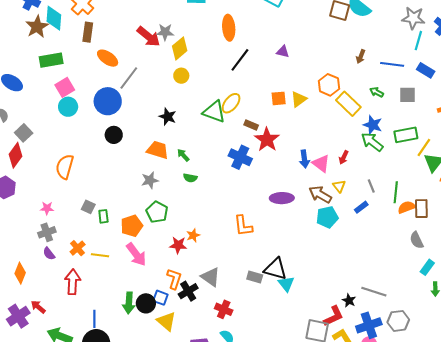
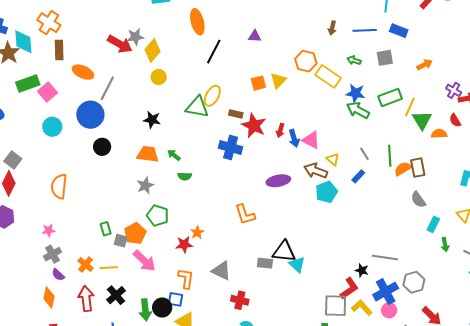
pink square: (65, 87) -> (47, 92), moved
red arrow: (344, 157) -> (280, 130), moved
gray square: (88, 207) -> (121, 241), moved
orange diamond: (20, 273) -> (49, 298), moved
black cross: (188, 291) -> (116, 295), moved

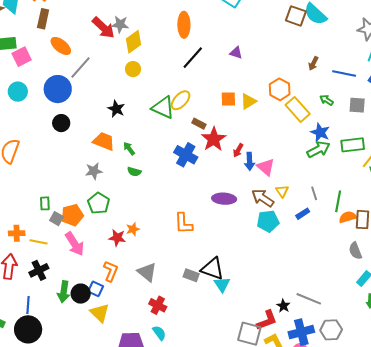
green arrow: (358, 110) -> (318, 149), turned 110
orange cross: (85, 265) -> (17, 233), turned 35

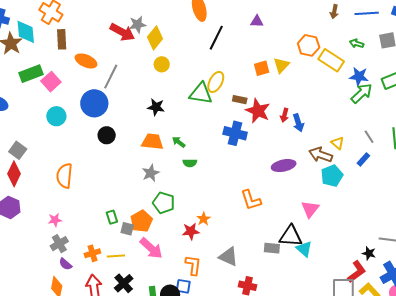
pink triangle: (266, 167) -> (310, 209), moved, turned 42

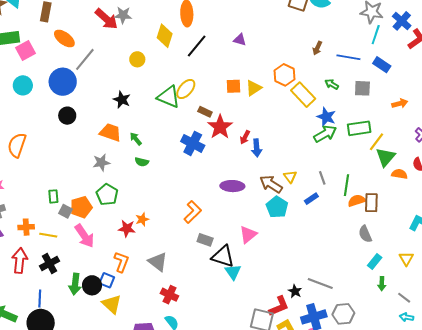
yellow diamond: (155, 38) -> (165, 36), moved, turned -35
cyan pentagon: (332, 176) -> (277, 207), turned -30
orange L-shape: (251, 200) -> (193, 212), turned -130
gray rectangle: (272, 248) -> (205, 240), moved

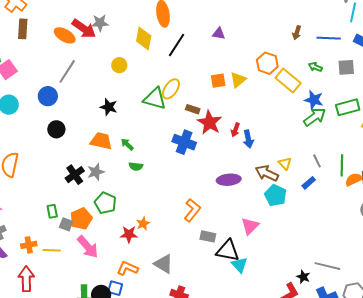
orange ellipse: (64, 39) -> (65, 35), moved
blue circle: (63, 82) -> (48, 96), size x0.7
orange L-shape: (121, 262) -> (127, 268), turned -80
black cross: (50, 264) -> (75, 175), moved

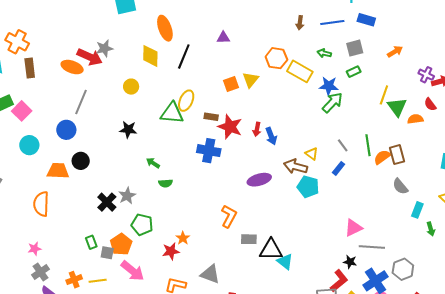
green rectangle: (348, 107) -> (354, 72), moved, size x0.6
orange trapezoid: (101, 141) -> (58, 171), moved
pink triangle: (250, 226) -> (353, 228), moved, turned 30

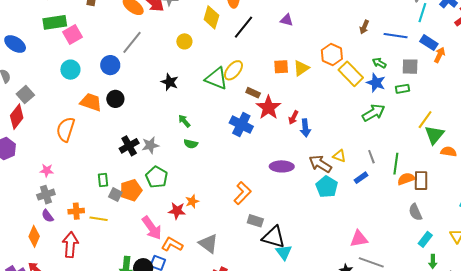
orange arrow: (395, 52) -> (440, 55), moved, turned -49
blue star: (329, 86) -> (376, 83), moved
yellow triangle: (312, 154) -> (339, 156), turned -32
pink arrow: (133, 271) -> (152, 228), moved

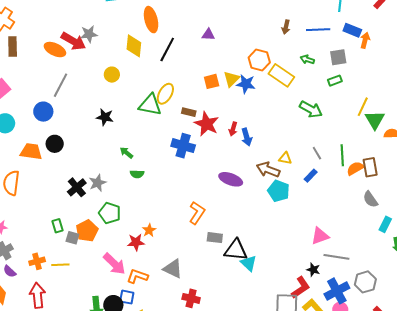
blue star: (376, 83) -> (246, 84), moved
green arrow: (374, 113) -> (311, 109), turned 70
purple ellipse: (282, 166) -> (231, 179), turned 30

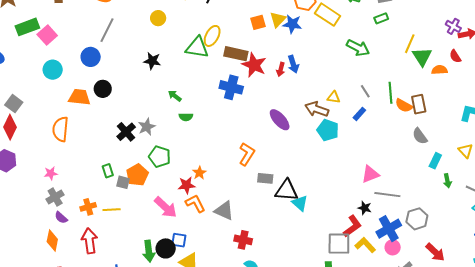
brown rectangle: (189, 112) -> (236, 54), size x1.6
blue arrow: (247, 137) -> (293, 64), moved
orange semicircle: (355, 168) -> (404, 106), turned -120
purple ellipse: (231, 179) -> (280, 120), turned 30
orange L-shape: (137, 276) -> (195, 203), moved, turned 45

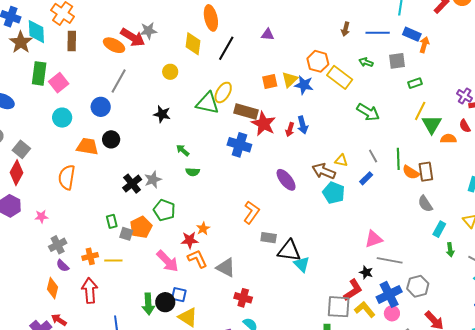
green rectangle: (381, 18) -> (415, 83), moved
green rectangle: (27, 27) -> (39, 73), turned -65
pink star: (51, 173) -> (41, 217), moved

